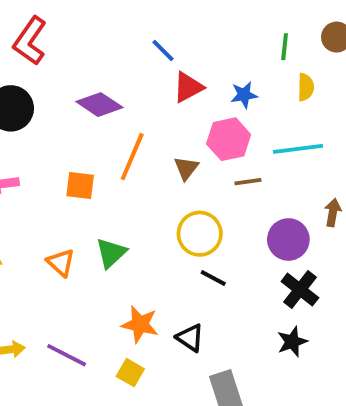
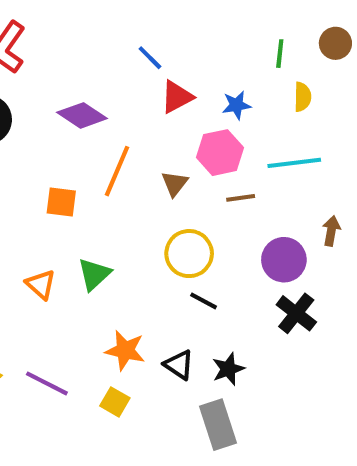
black star: (292, 342) -> (228, 369), moved

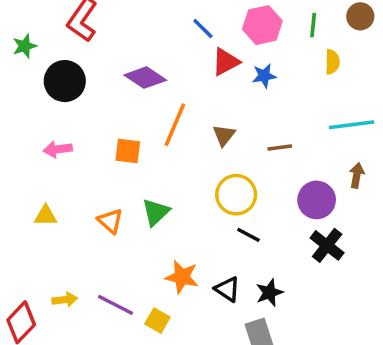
blue star: (237, 105) -> (264, 76), moved
pink hexagon: (220, 153) -> (262, 25), moved
cyan line: (294, 163) -> (352, 125), moved
yellow square: (115, 402) -> (157, 321), moved

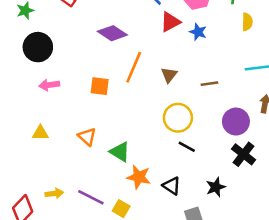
blue star: (264, 76) -> (198, 32), turned 30
black circle: (65, 81) -> (38, 47), moved
green triangle: (156, 212) -> (120, 152), moved, turned -45
black star: (269, 293) -> (216, 187), moved

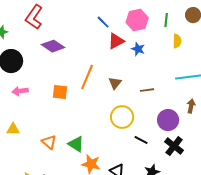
purple diamond: (112, 33) -> (53, 46), moved
orange triangle: (87, 137) -> (49, 142), moved
black line: (187, 147) -> (141, 140), moved

